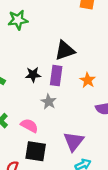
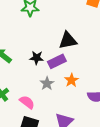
purple rectangle: (56, 76) -> (57, 61), turned 48
orange star: (88, 80) -> (71, 80), moved

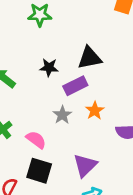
black star: (37, 58) -> (49, 68), moved

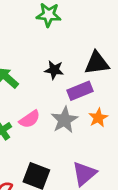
gray star: (62, 115) -> (64, 120), size x1.4
pink semicircle: (36, 140) -> (30, 119), moved, turned 105

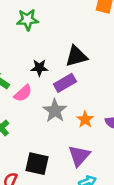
orange star: (98, 118) -> (85, 119), moved
pink semicircle: (30, 119) -> (23, 93), moved

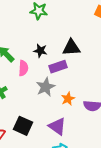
pink semicircle: (23, 93) -> (23, 68), turned -56
purple triangle: (79, 156) -> (57, 126), turned -48

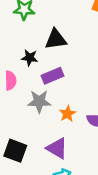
black triangle: (71, 48) -> (56, 39), moved
gray star: (46, 87) -> (39, 101), turned 30

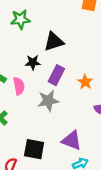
purple rectangle: (53, 76) -> (56, 75), turned -30
orange star: (67, 114) -> (85, 82), moved

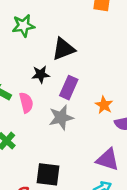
orange star: (85, 82) -> (104, 105), moved
purple triangle: (72, 140) -> (108, 160), moved

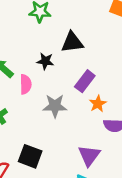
purple rectangle: (69, 88) -> (85, 81), moved
purple triangle: (108, 160) -> (89, 156), turned 35

